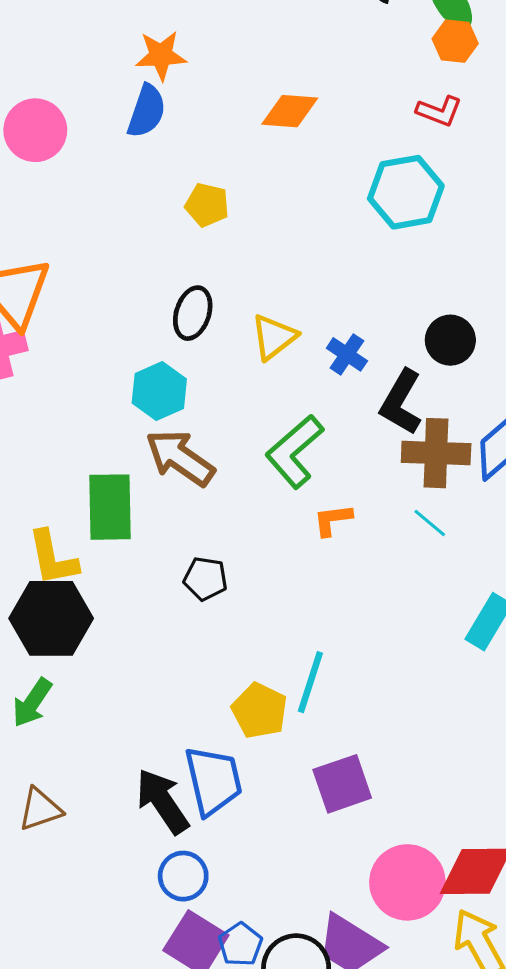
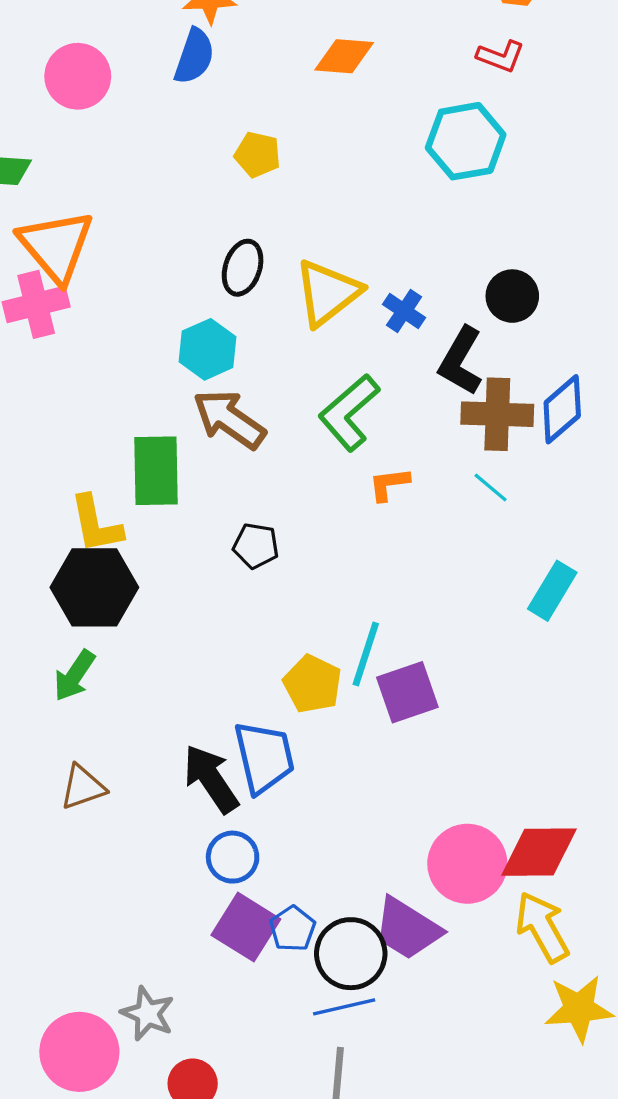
yellow triangle: (274, 337) -> (327, 293), size x1.4
purple square: (342, 784) -> (407, 692), moved

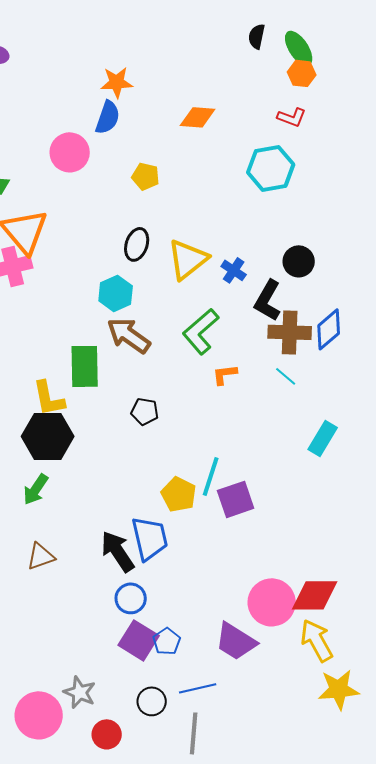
pink circle: (78, 76) -> (70, 152), moved
black circle: (351, 954) -> (152, 701), moved, size x0.7

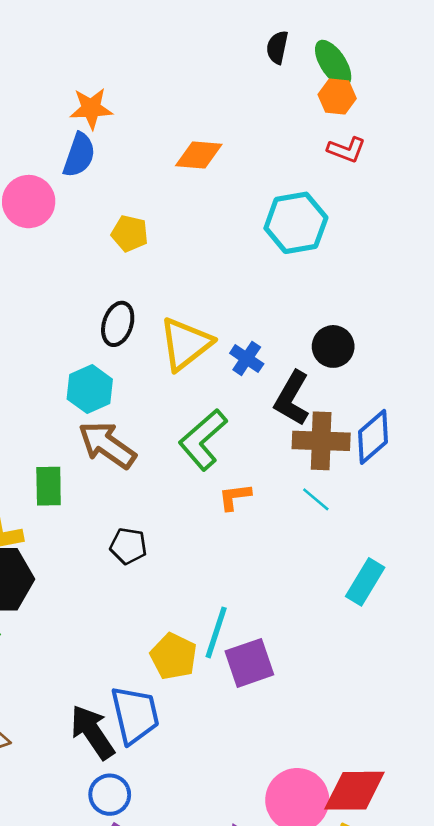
red L-shape: (292, 117) -> (346, 150), moved
green rectangle: (85, 366) -> (49, 486), size x0.7

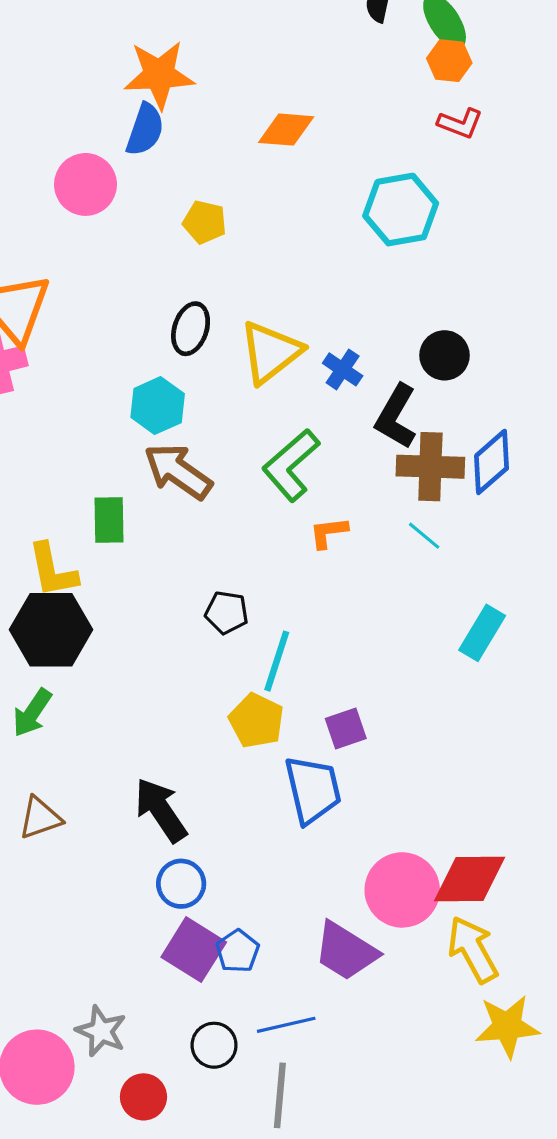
orange star: (91, 108) -> (159, 75), size x1.4
black pentagon: (128, 546) -> (227, 612), moved
cyan line: (216, 632) -> (277, 661), moved
purple square: (249, 663) -> (346, 728), size x0.7
blue trapezoid: (135, 715) -> (313, 790), moved

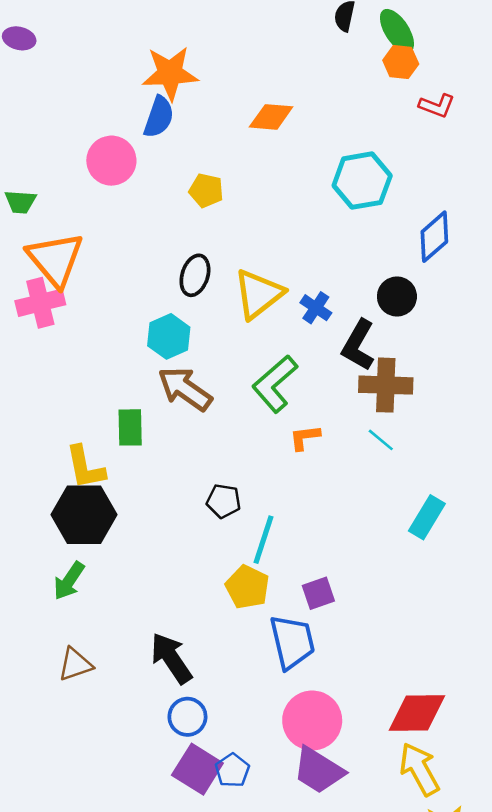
red L-shape: (460, 123) -> (437, 106), moved
blue diamond: (492, 462) -> (434, 237), moved
pink circle: (402, 890) -> (312, 720), moved

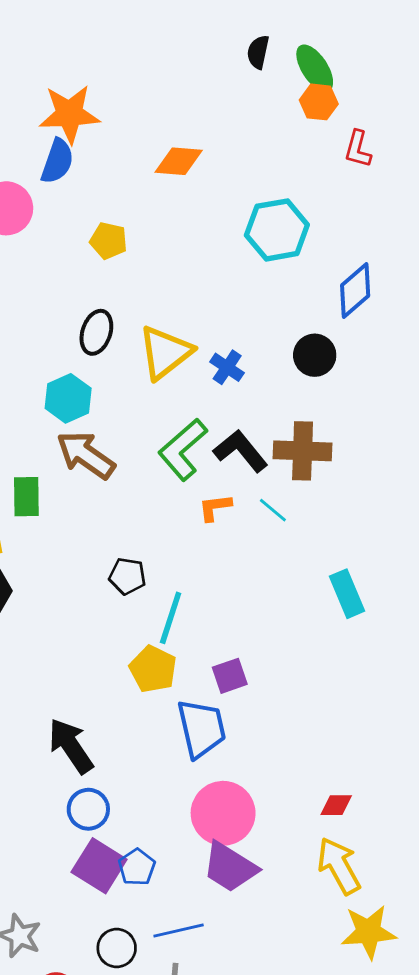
red L-shape: (437, 106) -> (358, 149), turned 84
black L-shape: (358, 345) -> (241, 451), moved, turned 111
cyan line: (381, 440) -> (273, 510), moved
cyan rectangle: (427, 517) -> (347, 594), turned -54
red diamond: (417, 713) -> (336, 805), size x0.5

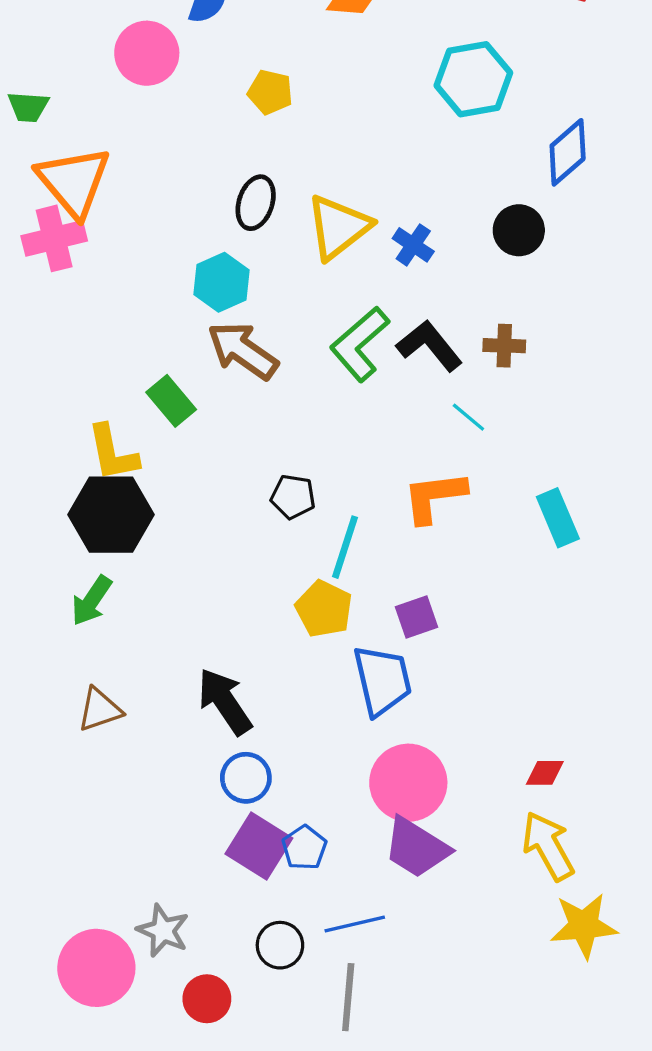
brown cross: (303, 451) -> (504, 346), size x0.6
green rectangle: (26, 497) -> (171, 401), turned -39
orange L-shape: (215, 507) -> (434, 497), moved, size x1.6

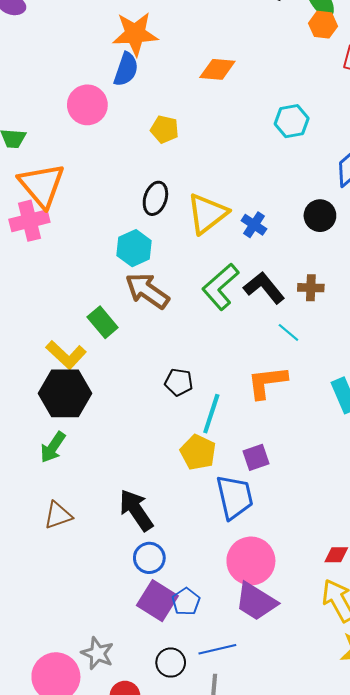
cyan hexagon: (473, 79) -> (292, 121), size x0.7
yellow L-shape: (113, 453) -> (66, 355), turned -36

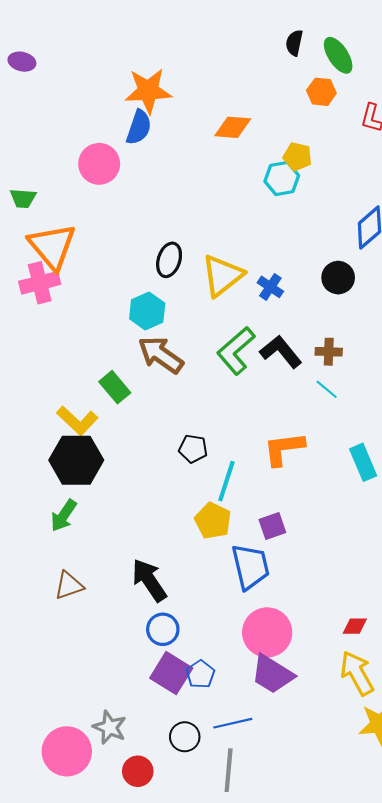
orange hexagon: (323, 25) -> (321, 92), moved
cyan hexagon: (292, 121) -> (282, 178), moved
yellow pentagon: (165, 129) -> (297, 157), moved
cyan line: (288, 332) -> (327, 389), moved

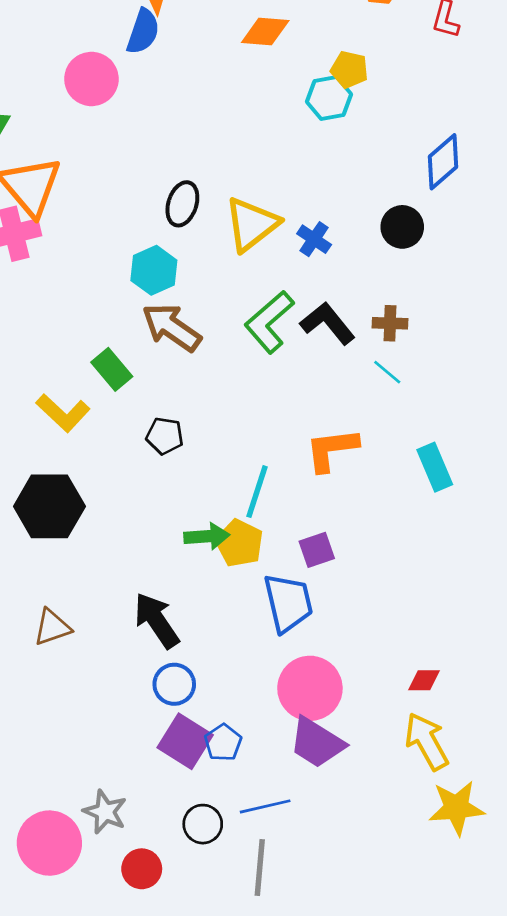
black pentagon: (193, 449) -> (165, 436), moved
black hexagon: (76, 460) -> (49, 506), moved
green arrow: (64, 516) -> (207, 536), moved, turned -128

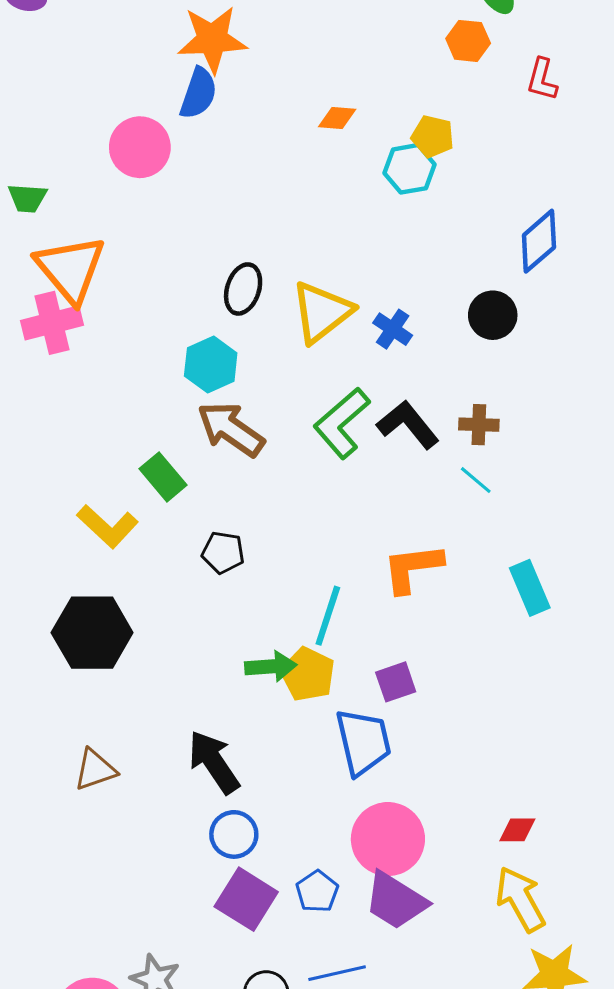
orange diamond: (265, 31) -> (337, 118), moved, size x0.7
blue pentagon: (223, 743) -> (317, 891), moved

